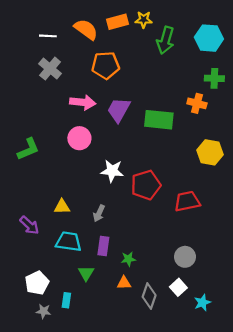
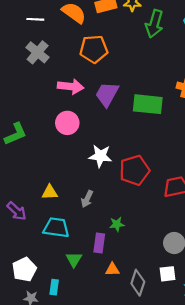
purple rectangle: (103, 246) -> (99, 243), moved
green star: (128, 259) -> (117, 224), moved
white square: (178, 287) -> (168, 274), turned 35

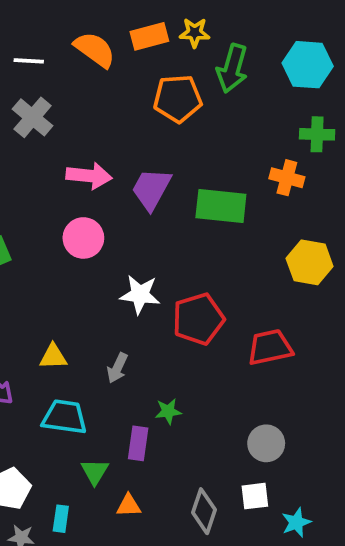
orange pentagon: (94, 49) -> (178, 99), moved
orange triangle: (112, 269) -> (129, 506), moved

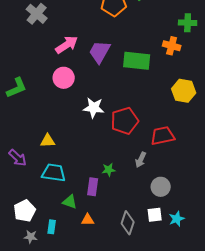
pink arrow: (89, 176) -> (67, 45), turned -40
gray arrow: (117, 368) -> (141, 160), moved
green triangle: (95, 472) -> (70, 202), turned -42
cyan star: (296, 522) -> (177, 219), moved

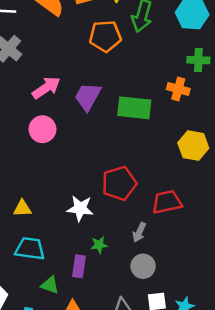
white star: (94, 108) -> (80, 208), moved
gray circle: (161, 187) -> (143, 266), moved

